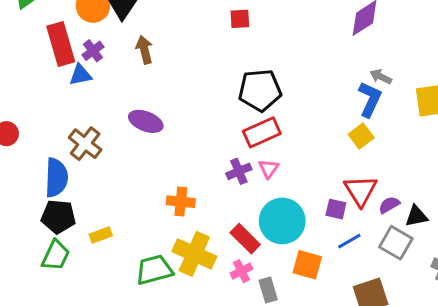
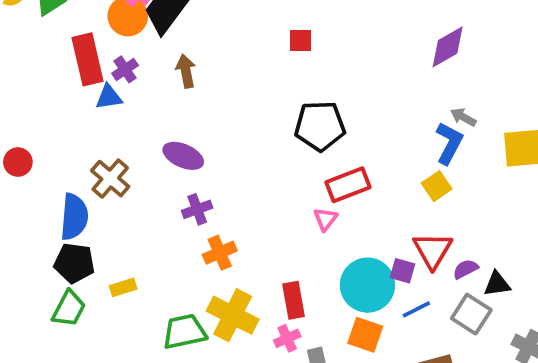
red rectangle: (262, 132) -> (348, 185), moved
purple cross: (239, 171) -> (197, 209), moved
orange cross: (181, 202) -> (220, 253), turned -32
cyan circle: (282, 221) -> (367, 285), moved
red rectangle: (245, 239) -> (294, 300), turned 32

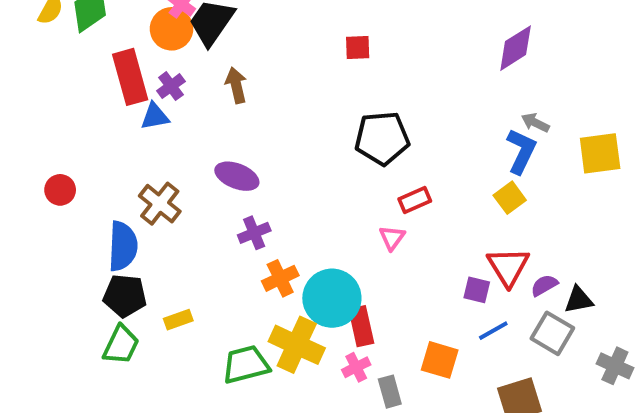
red rectangle: (348, 185) -> (415, 200), size x0.7
cyan circle: (367, 285) -> (332, 298), moved

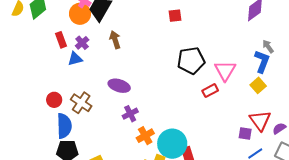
red rectangle: (130, 77) -> (61, 40), size x0.6
gray arrow: (535, 123) -> (268, 46), turned 32
red circle: (60, 190) -> (54, 100), moved
pink triangle: (392, 238) -> (225, 71), moved, size x1.6

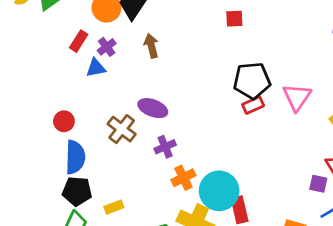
red rectangle: (61, 40) -> (79, 41), turned 49
red rectangle: (210, 91) -> (253, 105), moved
brown cross: (81, 103) -> (122, 129), moved

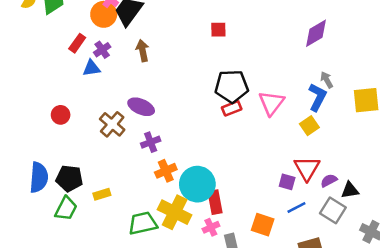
blue semicircle: (75, 157) -> (39, 177), moved

